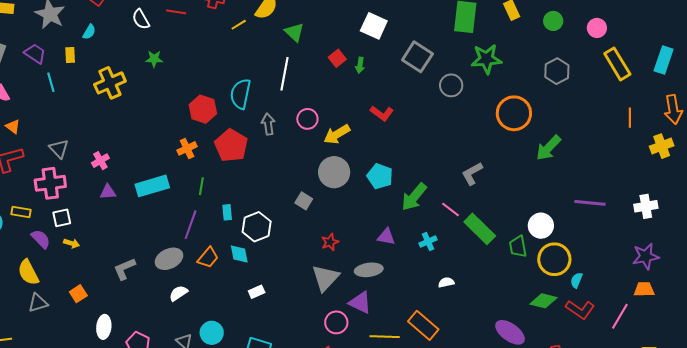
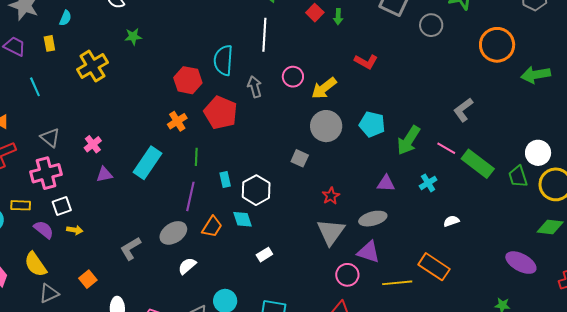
cyan line: (51, 82) -> (35, 87), moved
green arrow: (548, 148) -> (536, 75), turned 44
cyan rectangle: (152, 186) -> (148, 163), turned -32

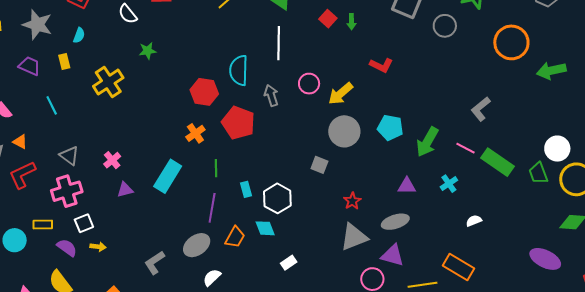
gray triangle: (331, 232) -> (354, 237), turned 36

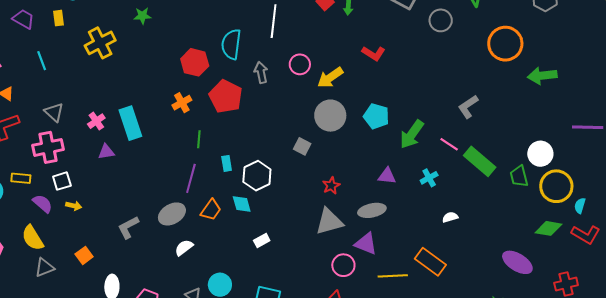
cyan rectangle: (168, 176) -> (130, 123), moved, turned -56

